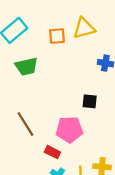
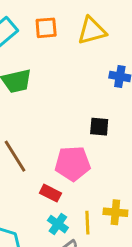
orange square: (57, 36) -> (46, 28), moved

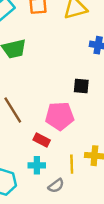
cyan cross: (58, 224) -> (37, 165), moved, turned -35

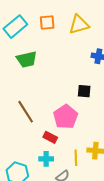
pink pentagon: (60, 116) -> (66, 117), turned -30

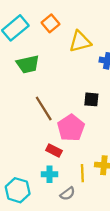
orange square: (47, 22) -> (51, 23), turned -35
yellow triangle: (79, 25) -> (80, 42), moved
brown line: (26, 112) -> (44, 108), moved

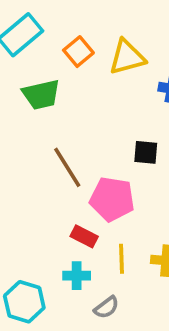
orange square: (51, 23) -> (78, 52), moved
pink pentagon: (71, 128) -> (112, 199), turned -30
yellow line: (82, 173) -> (121, 259), moved

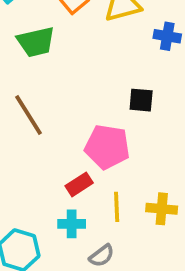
brown line: (67, 167) -> (28, 115), moved
red rectangle: (84, 236) -> (79, 184), turned -60

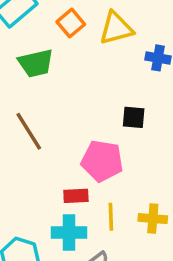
red rectangle: (79, 184) -> (76, 196), turned 30
cyan cross: (72, 224) -> (69, 233), size x1.4

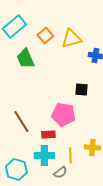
green trapezoid: (36, 63) -> (25, 58), turned 80
brown line: (29, 131) -> (21, 121), moved
yellow line: (111, 217) -> (70, 155), moved

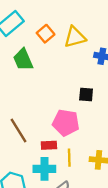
yellow line: (70, 155) -> (69, 158), moved

